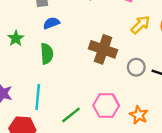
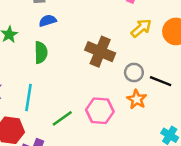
orange star: (139, 115) -> (137, 99), moved

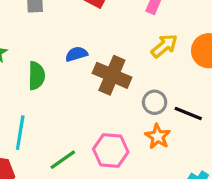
blue semicircle: (48, 21) -> (76, 54), moved

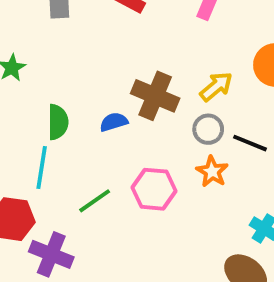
yellow arrow: (164, 46) -> (216, 87), moved
blue semicircle: (76, 54) -> (114, 122), moved
green semicircle: (36, 76) -> (58, 122), moved

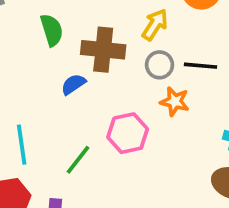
green semicircle: (58, 122) -> (52, 30), moved

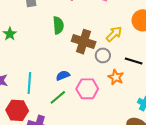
gray circle: (160, 65) -> (103, 55), moved
blue semicircle: (73, 84) -> (63, 76), moved

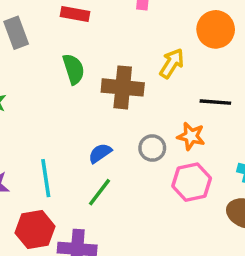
gray circle: (103, 55) -> (152, 148), moved
pink hexagon: (87, 89) -> (192, 182), moved

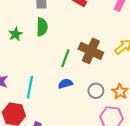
green semicircle: (74, 69) -> (42, 27), moved
green line: (99, 192) -> (65, 58), moved, turned -36

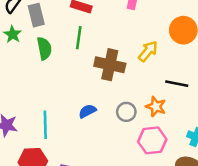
green star: (15, 34) -> (13, 34), moved
green line: (65, 58) -> (79, 38), moved

